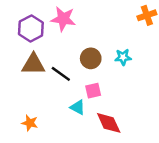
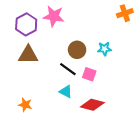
black line: (61, 74) -> (68, 69), moved
pink square: (93, 91) -> (89, 74), moved, turned 32
red diamond: (109, 123) -> (92, 105), turned -50

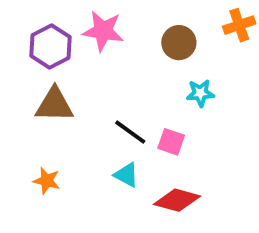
brown circle: (77, 50) -> (179, 43), moved
orange star: (25, 105) -> (47, 181), moved

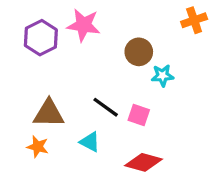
brown circle: (179, 43) -> (139, 52), moved
brown triangle: (54, 105) -> (49, 113), moved
cyan triangle: (126, 175) -> (90, 142), moved

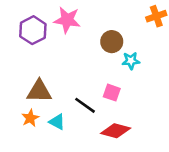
black line: (106, 107) -> (85, 105), moved
cyan triangle: (90, 142) -> (57, 122), moved
orange star: (38, 147) -> (30, 118), turned 30

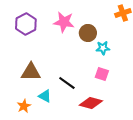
pink star: (67, 20) -> (64, 22), moved
pink square: (112, 93) -> (102, 74), moved
orange star: (30, 118) -> (24, 106), moved

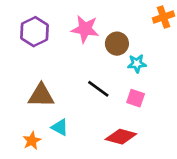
black line: (67, 83) -> (98, 89), moved

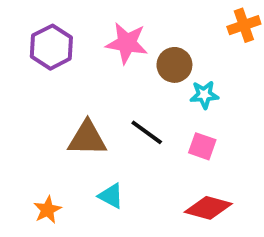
brown triangle: (41, 95) -> (87, 138), moved
cyan triangle: (60, 127) -> (111, 196), moved
red diamond: (121, 137) -> (208, 208), moved

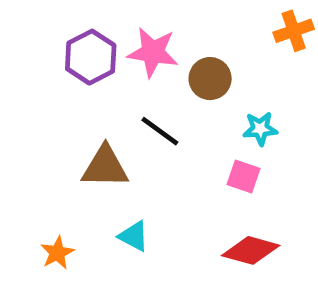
purple hexagon: (51, 47) -> (91, 57), moved
cyan star: (204, 95) -> (260, 129), moved
black line: (147, 132) -> (160, 131), moved

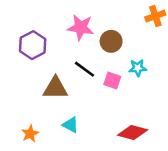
purple hexagon: (91, 57) -> (33, 45), moved
pink square: (243, 176) -> (112, 81), moved

